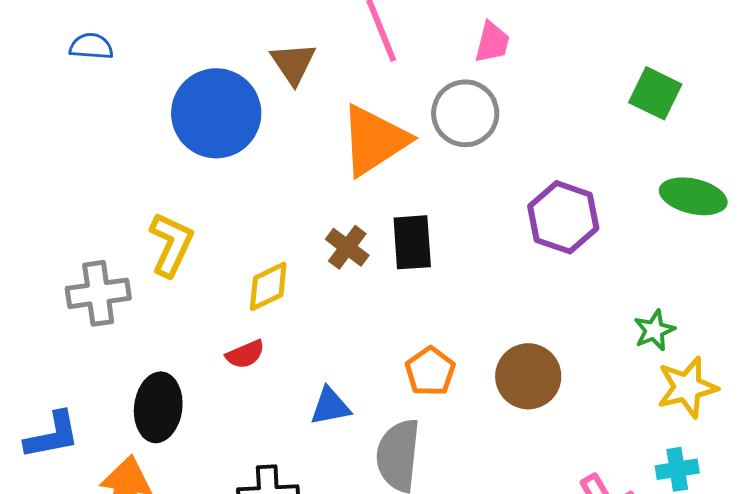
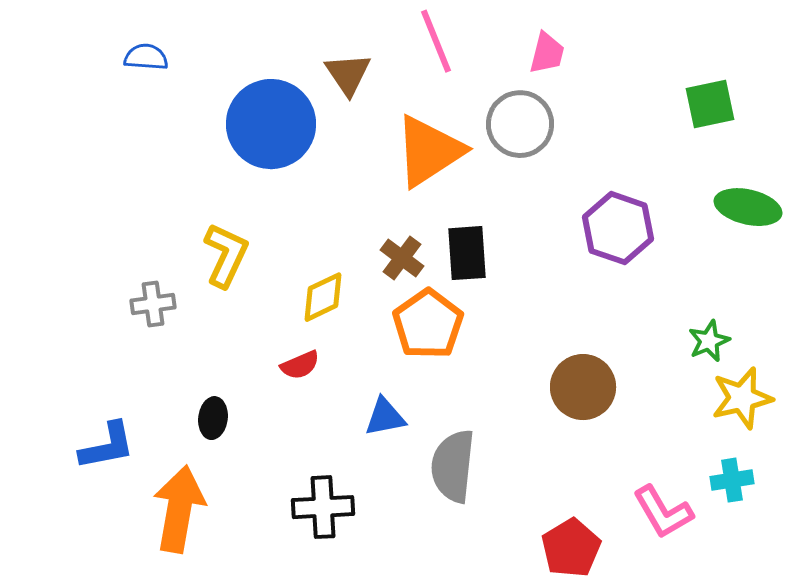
green square: (655, 93) -> (710, 104), turned -38
gray cross: (98, 293) -> (153, 304), size x0.7
orange pentagon: (430, 371) -> (428, 324), moved, size x1.4
black ellipse: (158, 407) -> (213, 418), size x0.6

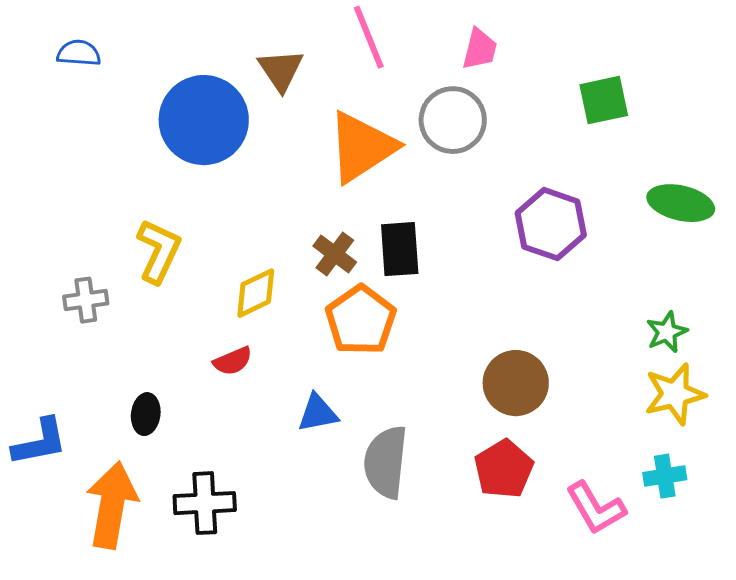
green square: (710, 104) -> (604, 100), moved
green star: (709, 341) -> (667, 332), moved
black cross: (323, 507) -> (205, 503), moved
red pentagon: (571, 548) -> (504, 469), moved

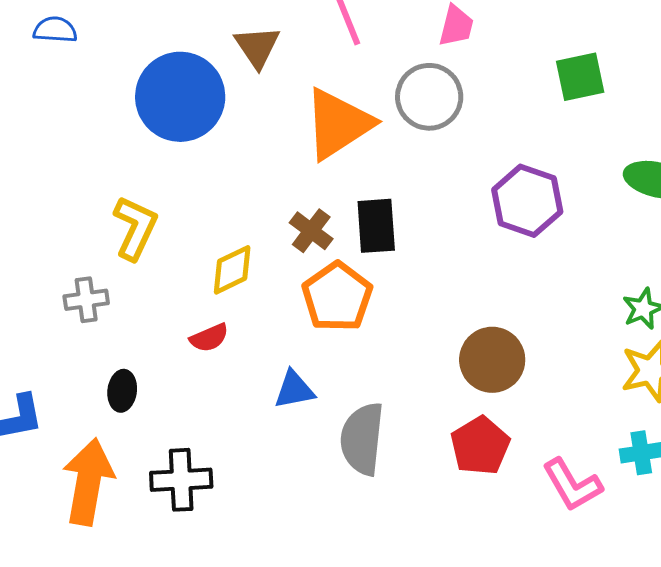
gray cross: (86, 300) -> (86, 300), moved

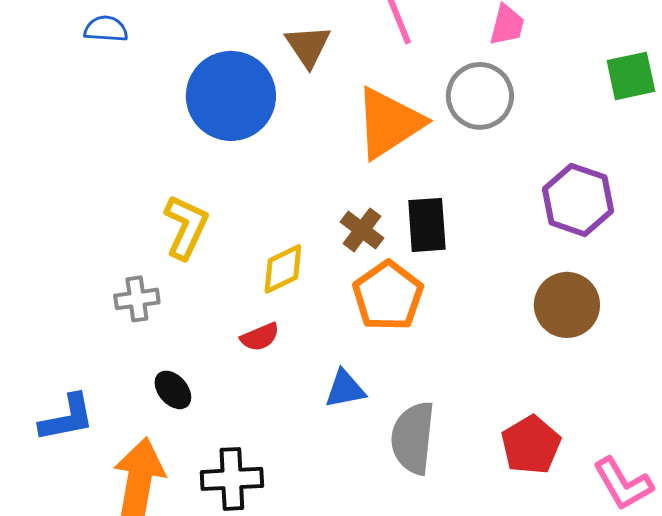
brown circle: (492, 360) -> (567, 305), moved
black ellipse: (122, 391) -> (173, 390), turned -48

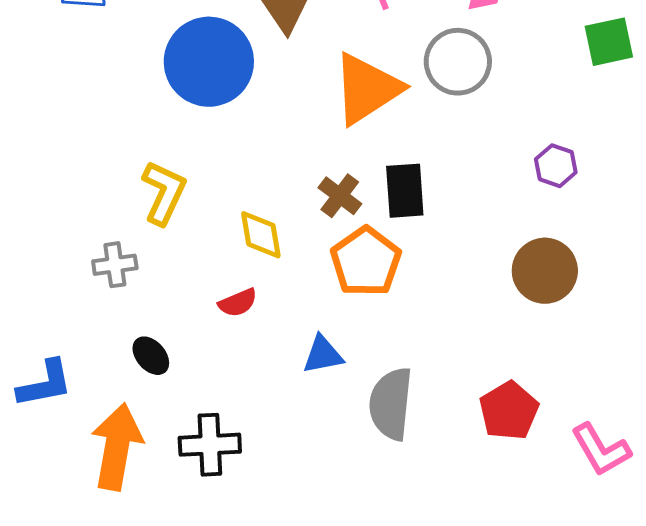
purple hexagon: (578, 200) -> (556, 166), size x0.6
yellow diamond: (283, 269) -> (261, 235), turned -74

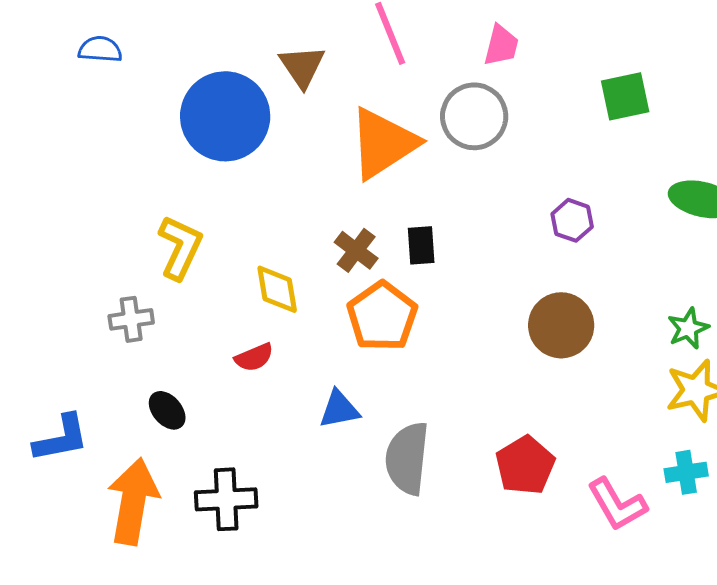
black rectangle: (405, 191) -> (421, 245), size x0.7

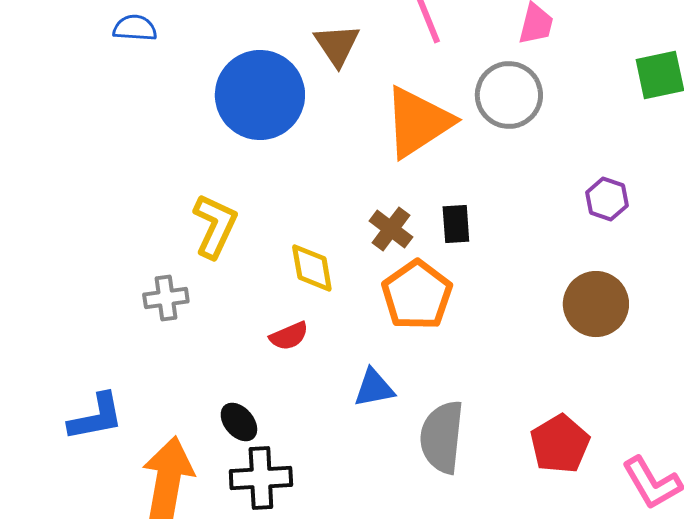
black ellipse: (167, 410) -> (239, 422), moved

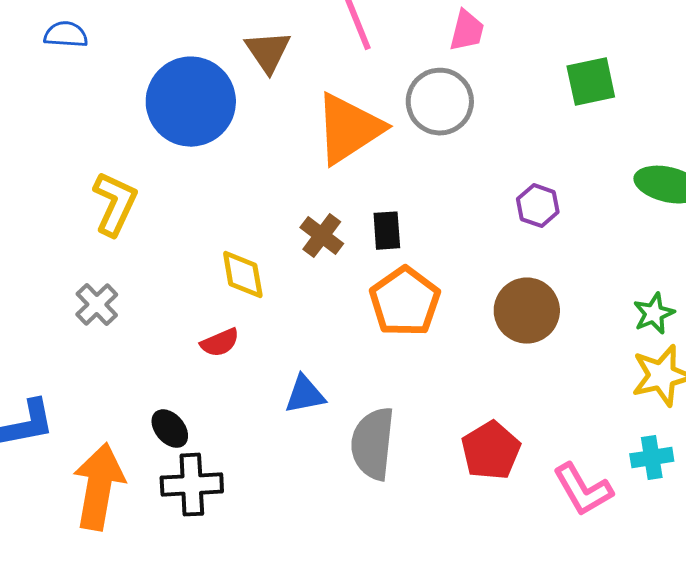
yellow L-shape: (215, 226) -> (115, 204), moved
orange pentagon: (417, 295) -> (405, 302), moved
gray cross: (166, 298) -> (97, 305), turned -36

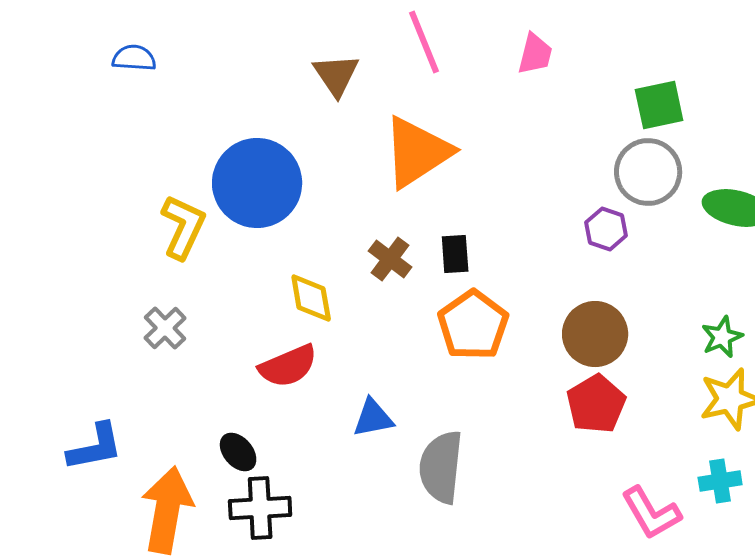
blue circle: (191, 102) -> (257, 183), moved
gray circle: (440, 102) -> (648, 172), moved
red semicircle: (220, 343) -> (288, 366), size x1.5
red pentagon: (491, 451) -> (596, 404), moved

